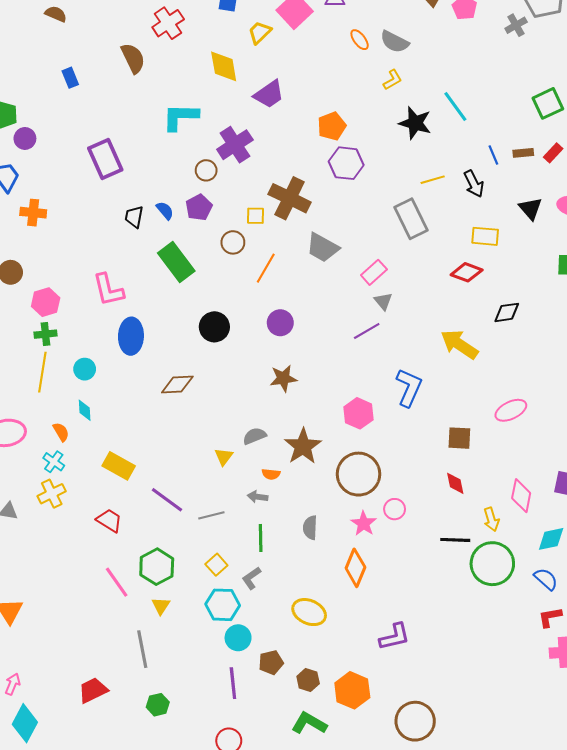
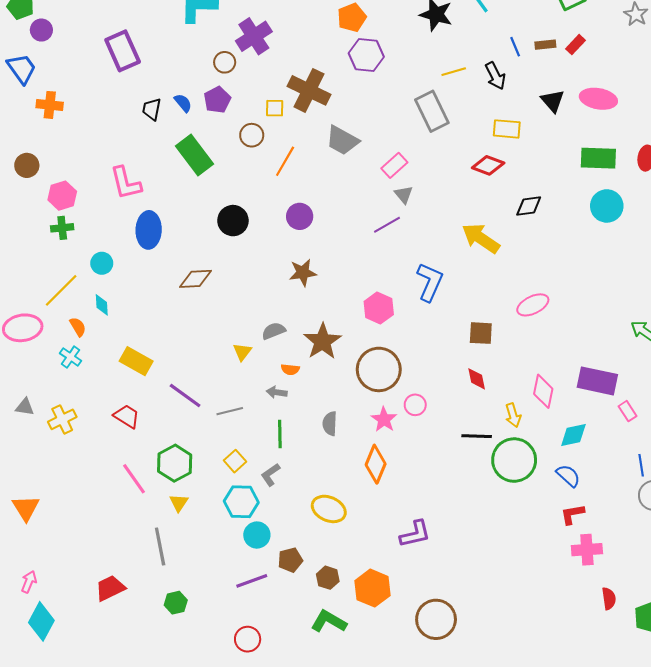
yellow line: (42, 372) -> (61, 290), moved, turned 36
yellow cross: (52, 494) -> (62, 419), moved
purple line: (233, 683) -> (252, 581), turned 76

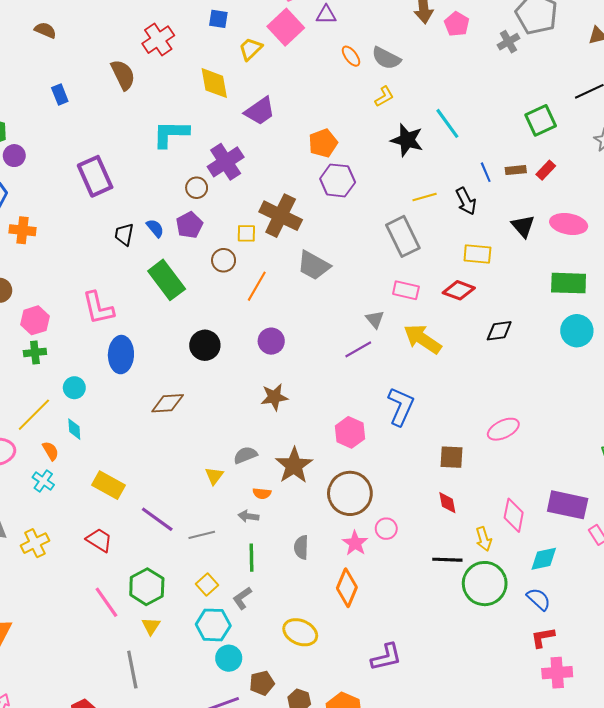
pink rectangle: (394, 165) -> (406, 290), moved, turned 55
yellow arrow: (481, 238) -> (422, 339), moved

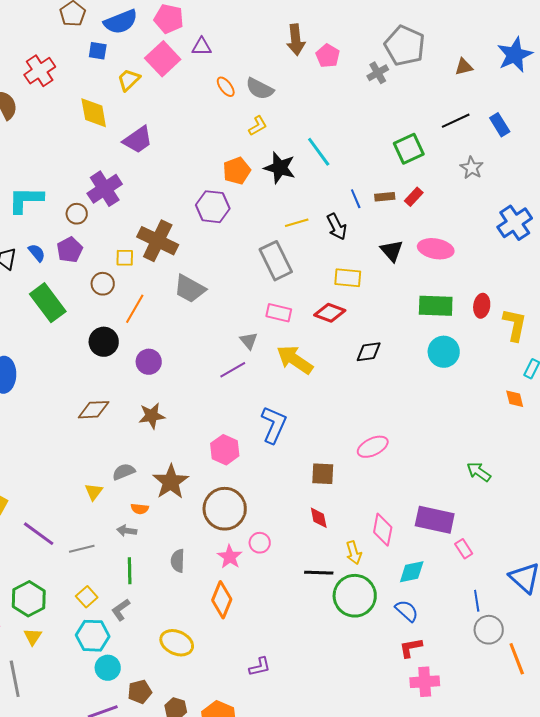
cyan L-shape: (171, 134) -> (26, 200), moved
orange pentagon: (323, 143) -> (237, 171), moved
black circle: (205, 345) -> (104, 342), moved
brown diamond: (168, 403) -> (94, 410), moved
purple L-shape: (386, 657) -> (260, 667), size x0.7

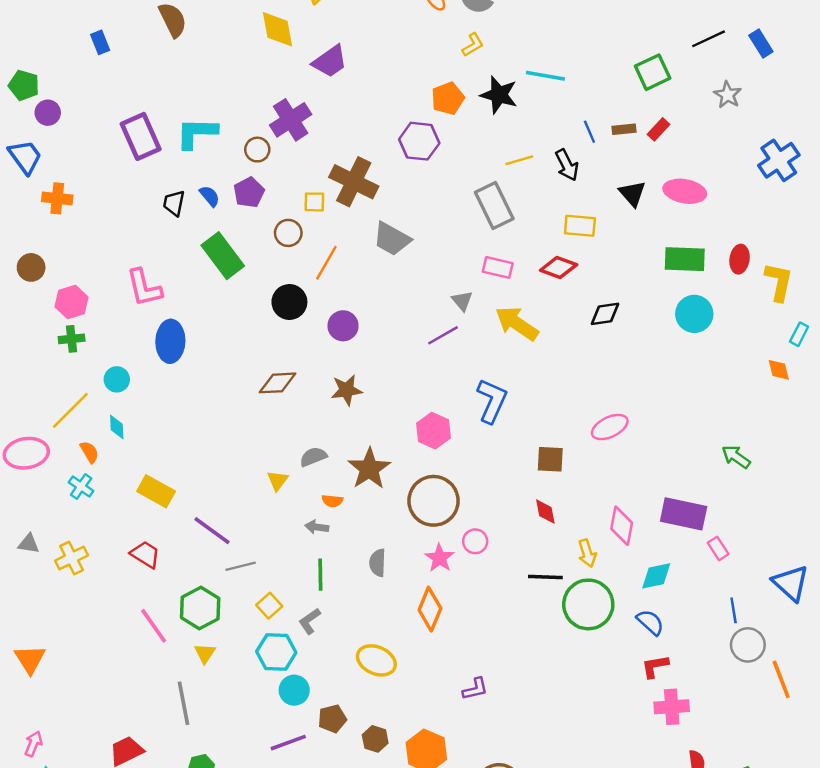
cyan line: (319, 152) -> (545, 76), turned -44
gray line: (82, 549) -> (241, 566), moved

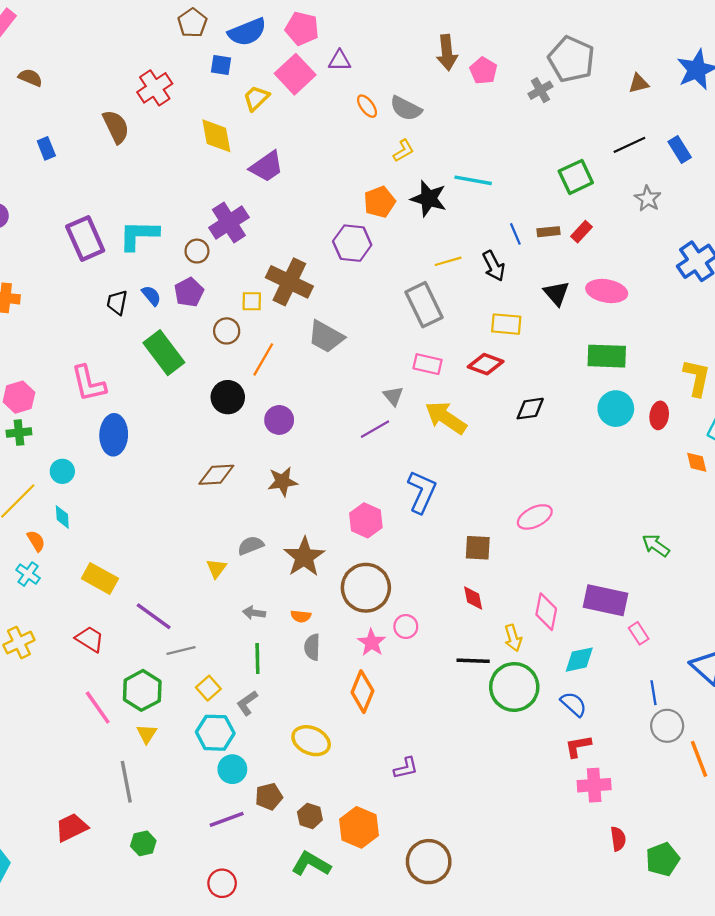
red ellipse: (740, 259) -> (659, 415), moved
orange semicircle: (332, 501) -> (301, 616), moved

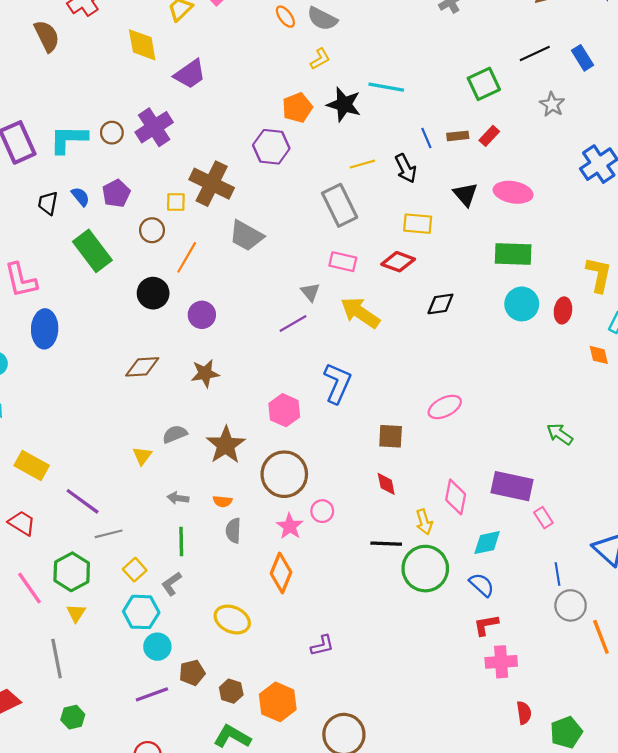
brown circle: (197, 251) -> (112, 133), moved

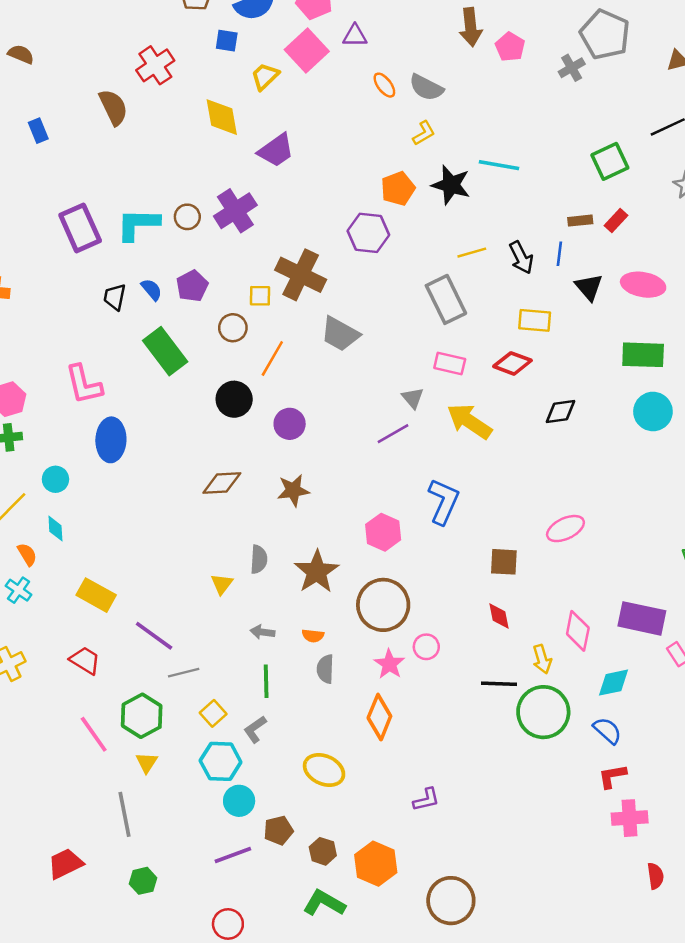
blue line: (426, 138) -> (559, 254), moved, turned 30
gray semicircle: (175, 434) -> (259, 559), turned 115

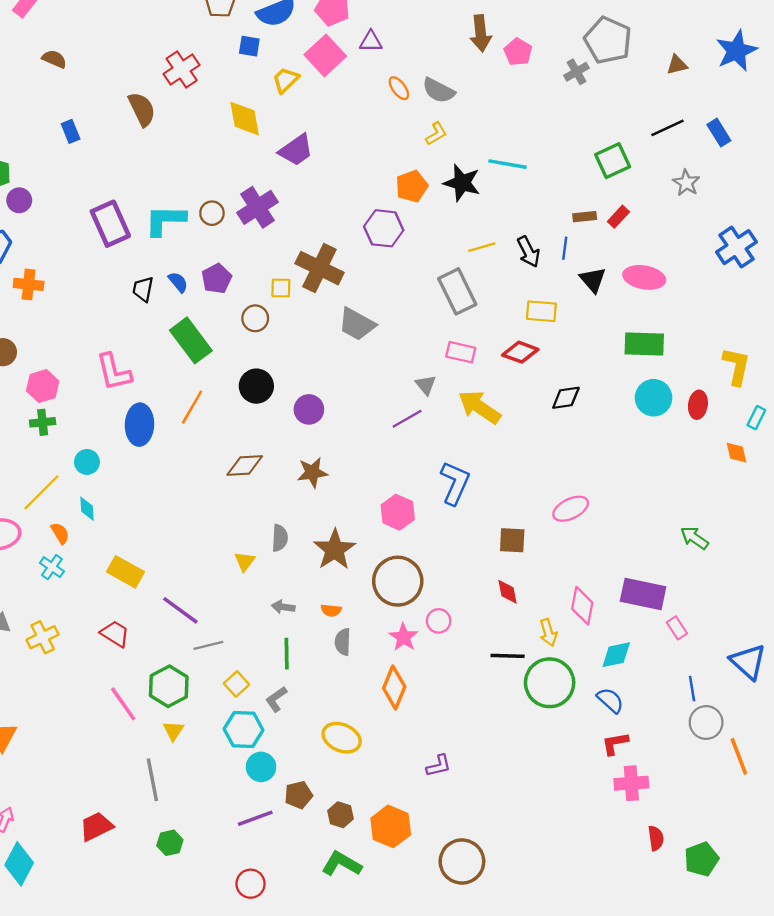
orange line: (272, 359) -> (192, 407), moved

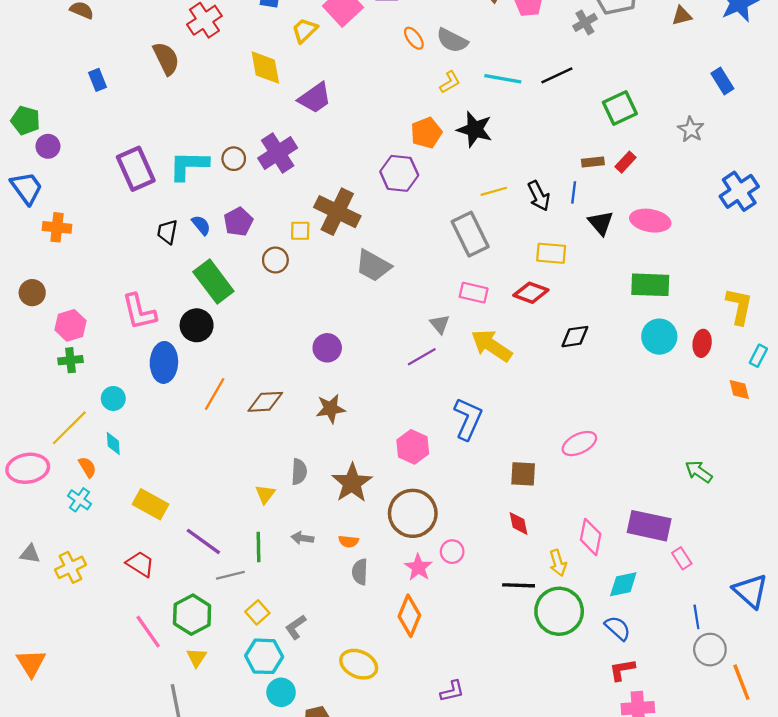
black line: (668, 128) -> (557, 75), moved
cyan line: (508, 164) -> (503, 79), moved
black circle: (256, 386) -> (197, 325), moved
orange line: (192, 407) -> (215, 394), moved
green line: (287, 654) -> (258, 547), moved

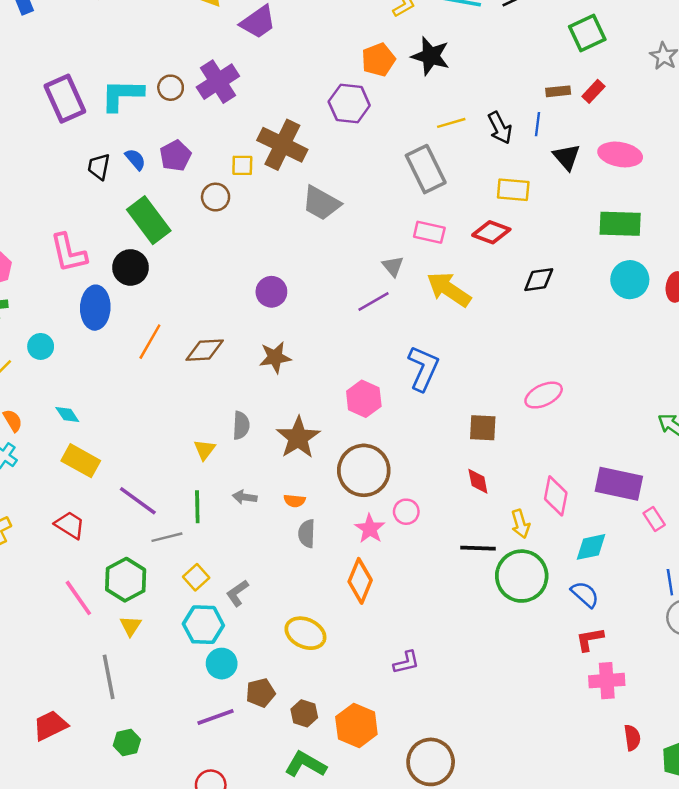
cyan diamond: (113, 444) -> (67, 414), moved, turned -30

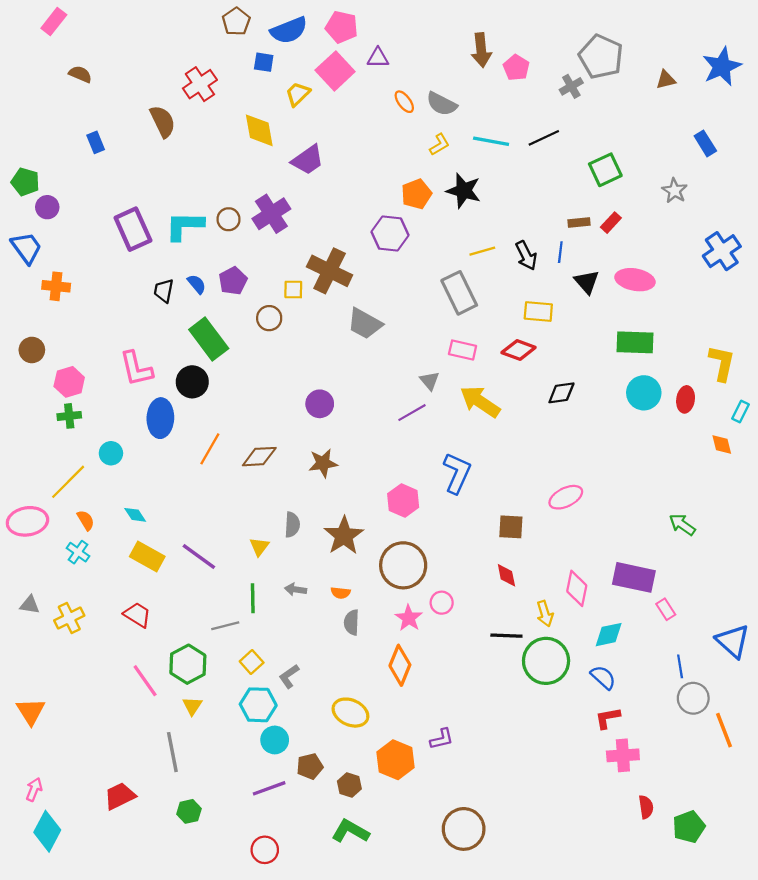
purple line: (138, 501) -> (199, 557), moved
orange hexagon: (356, 725) -> (396, 760), moved

